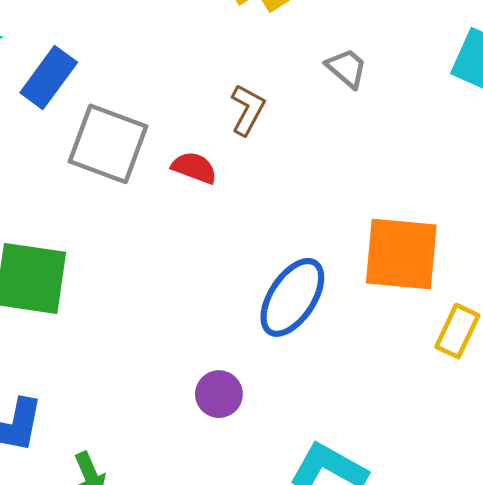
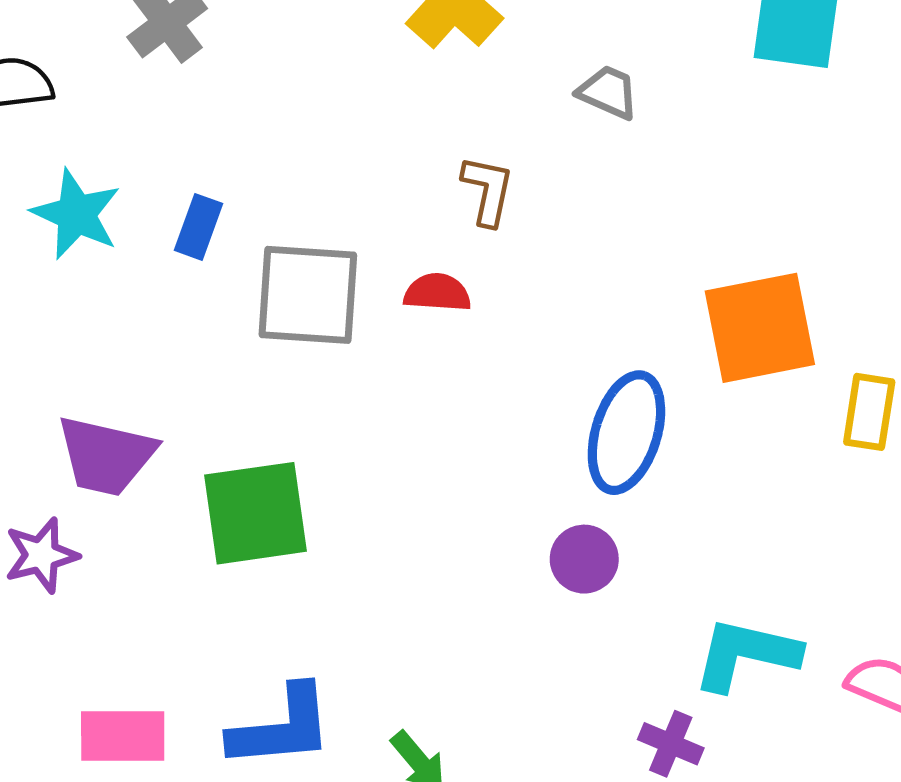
blue rectangle: (49, 78) -> (199, 227), size x0.7
purple circle: (219, 394) -> (584, 559), moved

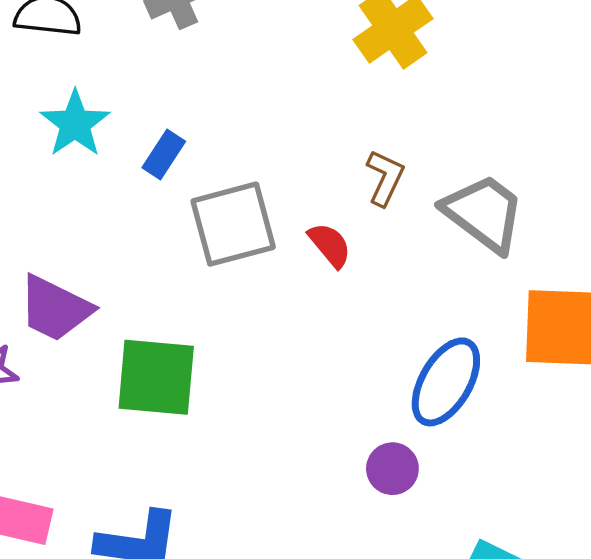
gray trapezoid: (608, 92) -> (484, 213), moved, size x1.8
red semicircle: (437, 293) -> (330, 245), turned 33
gray square: (308, 295) -> (233, 224), turned -32

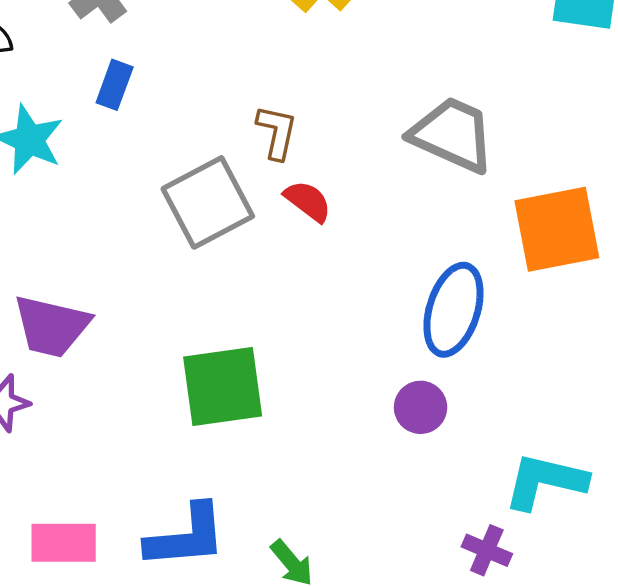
blue rectangle: (164, 155) -> (115, 85), moved
brown L-shape: (385, 178) -> (277, 132), moved
green square: (156, 377) -> (223, 387), moved

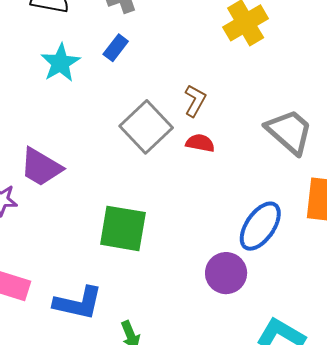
red semicircle: (308, 201) -> (200, 143), turned -44
gray square: (208, 202) -> (146, 127), turned -33
purple circle: (421, 407) -> (226, 273), size x1.4

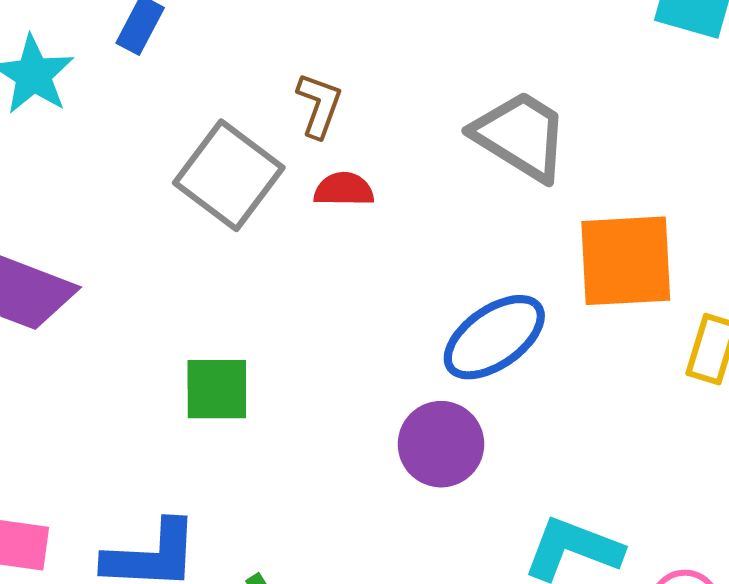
blue ellipse: (260, 226) -> (494, 337), turned 30
green square: (123, 228) -> (217, 389), size x0.7

